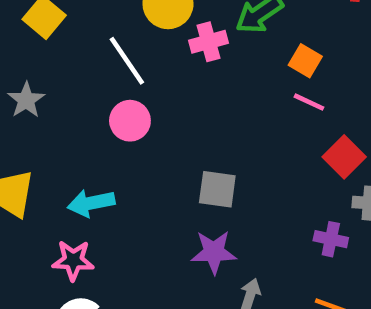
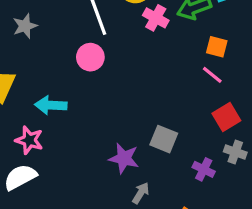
pink cross: (209, 42) -> (156, 18), turned 30
orange square: (305, 61) -> (217, 47), turned -30
gray square: (217, 189) -> (164, 139), moved

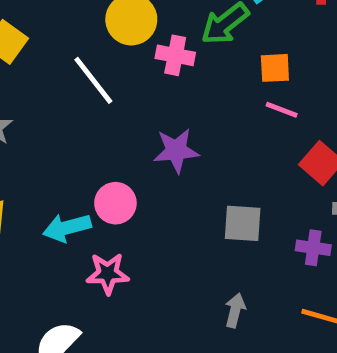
pink circle: (90, 57) -> (115, 203), moved
pink star: (29, 140) -> (108, 274), moved
purple star: (124, 158) -> (176, 151), moved

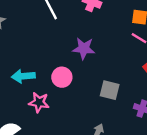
pink circle: (115, 203) -> (62, 77), moved

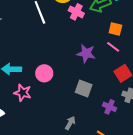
purple star: (84, 48) -> (86, 53), moved

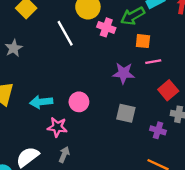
orange square: (115, 29) -> (143, 41), moved
pink line: (113, 47) -> (153, 62), turned -40
gray arrow: (70, 123) -> (64, 155), moved

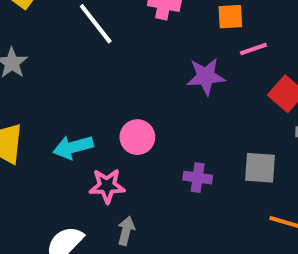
gray square: (126, 113) -> (260, 168), moved
purple cross: (158, 130) -> (198, 178), moved

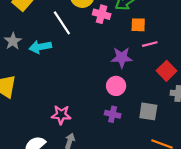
pink circle: (137, 137) -> (116, 86), moved
cyan arrow: (73, 147) -> (40, 47), moved

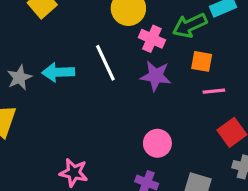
white line: (62, 23) -> (105, 63), moved
gray star: (13, 41) -> (19, 78), moved
purple star: (122, 57) -> (156, 76), moved

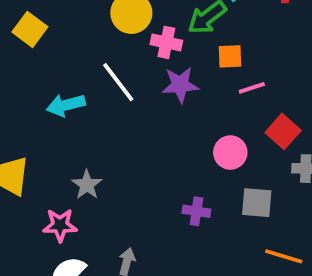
gray star: (19, 78) -> (87, 185), moved
pink circle: (157, 143) -> (230, 153), moved
pink star: (74, 173) -> (60, 225), moved

